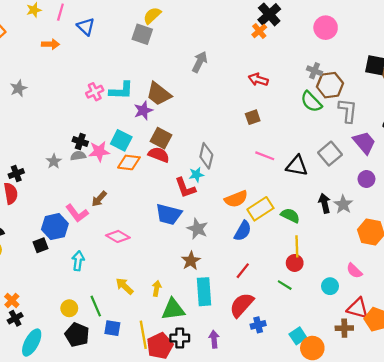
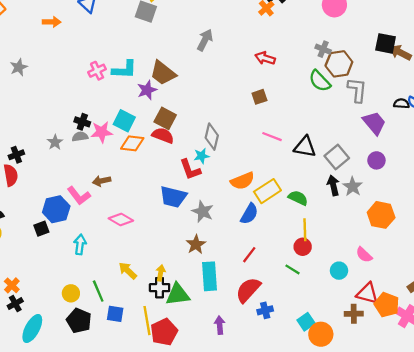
gray square: (330, 154) -> (337, 157), moved
brown arrow: (99, 199) -> (102, 181), turned 35
black cross: (180, 338) -> (160, 288), moved

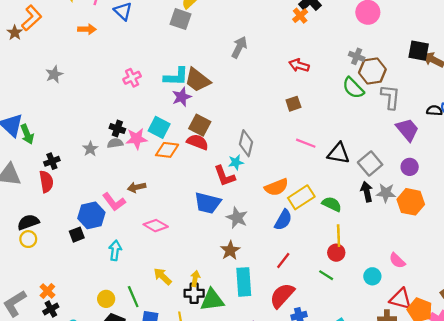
cyan L-shape: (124, 70) -> (176, 77), moved
gray star: (353, 187) -> (386, 193), turned -30
orange hexagon: (381, 215) -> (411, 202), moved

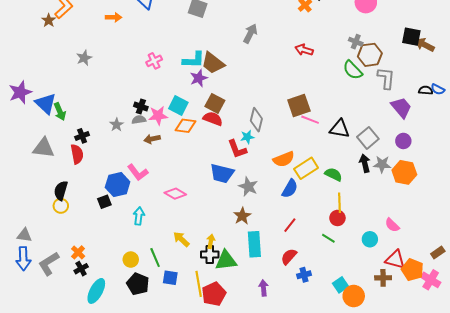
brown square: (293, 104) -> (299, 105), moved, size x1.6
brown arrow: (137, 187) -> (152, 139), moved
black semicircle: (28, 222) -> (61, 191), turned -54
red semicircle: (282, 296) -> (289, 256), size x0.7

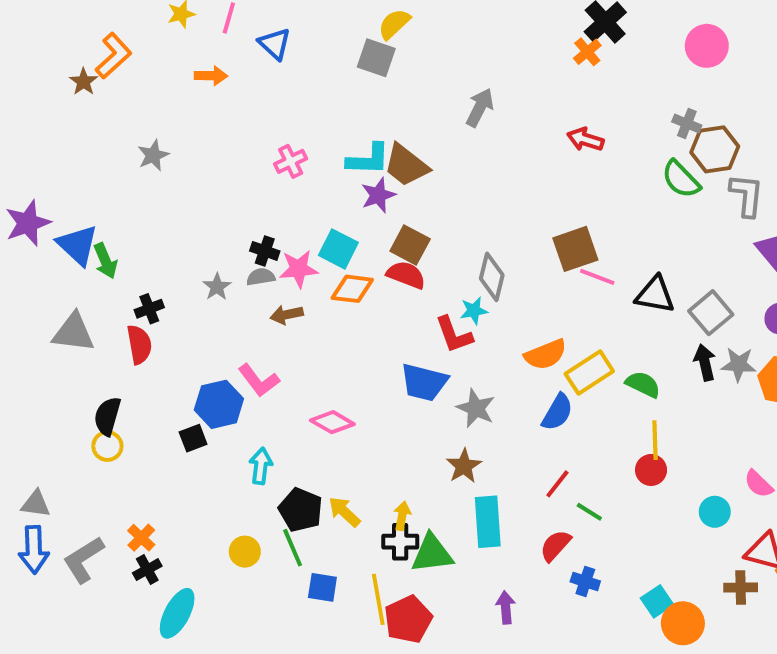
green line: (328, 238) -> (589, 512), moved
blue cross: (304, 275) -> (585, 581), turned 32
black pentagon: (138, 284) -> (301, 510), moved

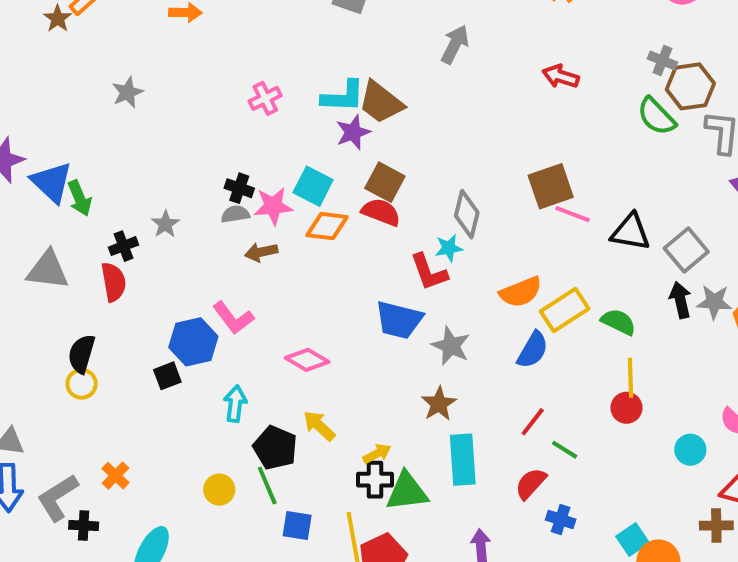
gray star: (217, 287) -> (165, 224), moved
yellow arrow: (344, 512) -> (319, 426), moved
yellow arrow: (402, 516) -> (377, 454), turned 52
black cross: (147, 570) -> (84, 526), moved, turned 32

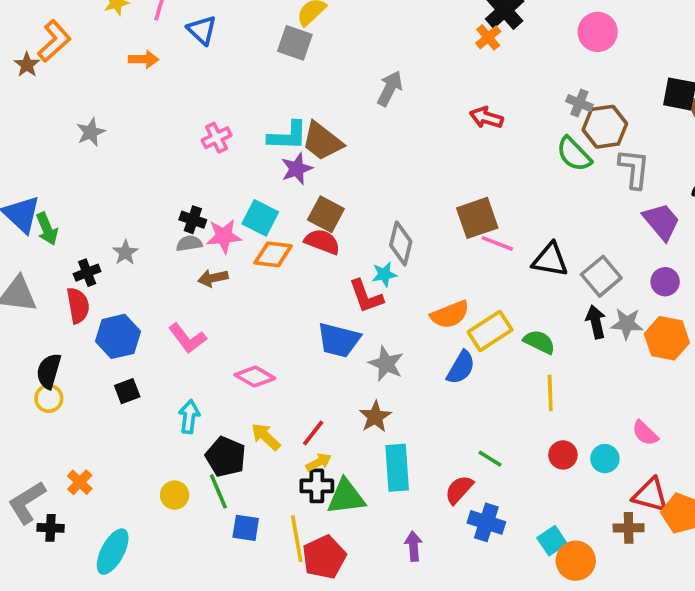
blue hexagon: (193, 342) -> (118, 336), moved
red circle: (626, 408) -> (563, 455), moved
red line: (533, 422) -> (313, 433), moved
blue cross: (561, 520) -> (486, 522), size x1.4

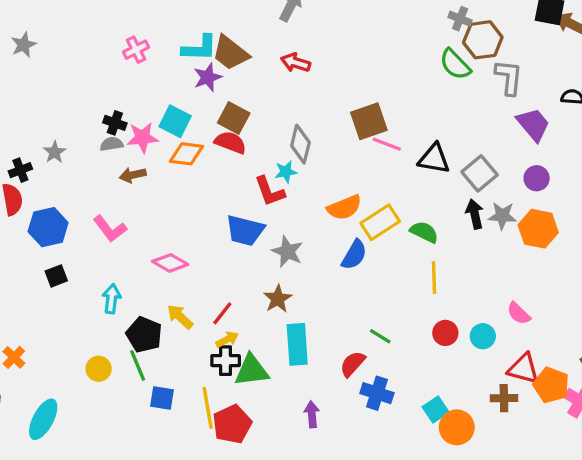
red arrow: (486, 118) -> (296, 63), moved

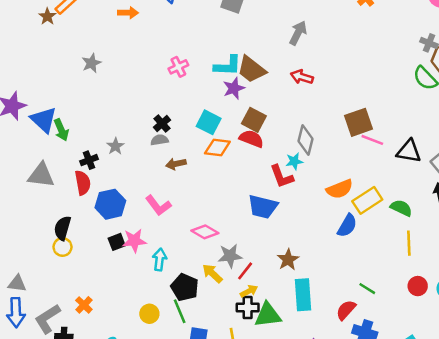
black cross: (115, 123) -> (162, 124), turned 30
pink star: (143, 138) -> (134, 241), moved
gray star: (287, 252) -> (230, 256), moved, turned -30

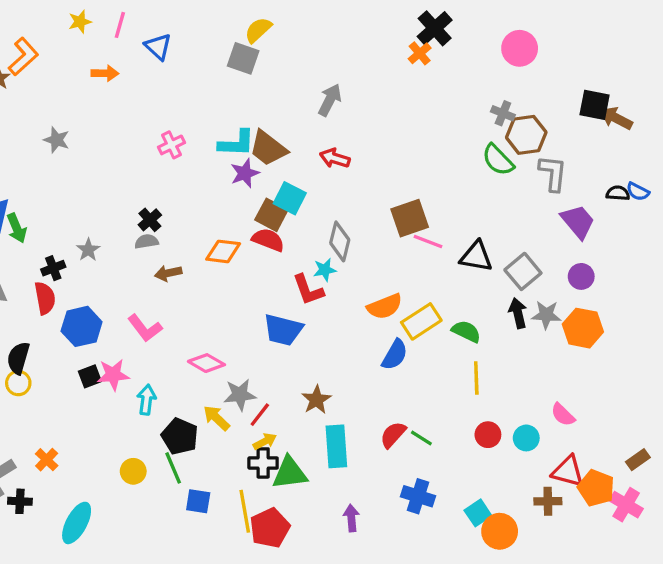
gray star: (91, 63) -> (57, 140), turned -30
cyan square: (209, 122) -> (290, 198), moved
red semicircle: (346, 310) -> (393, 435), moved

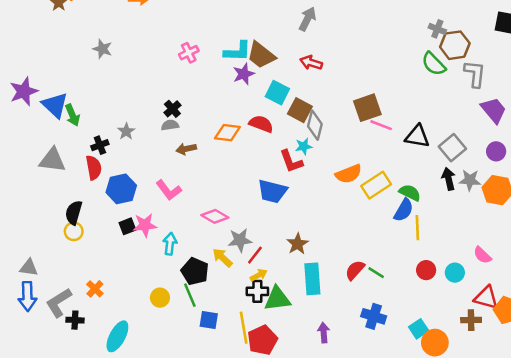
brown square: (271, 215) -> (300, 110), moved
blue semicircle: (395, 355) -> (404, 210), moved

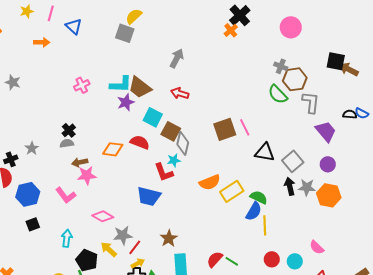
pink line: (381, 125) -> (245, 127), moved, turned 42
pink star: (145, 225) -> (87, 175), moved

